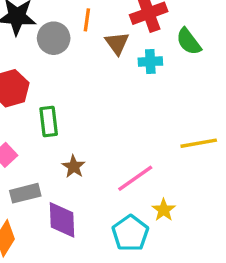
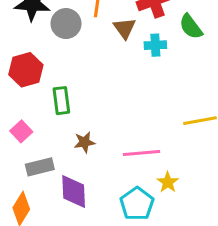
brown star: (74, 167) -> (84, 142), turned 30
pink line: (135, 178) -> (141, 153), turned 30

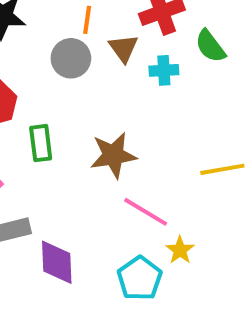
gray circle: (66, 24) -> (71, 58), moved
brown star: (84, 142) -> (113, 155), moved, size x1.6
pink line: (141, 153) -> (146, 212), turned 36

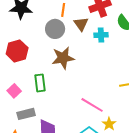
green rectangle: (41, 143) -> (40, 83), moved
brown star: (113, 155) -> (63, 58), moved

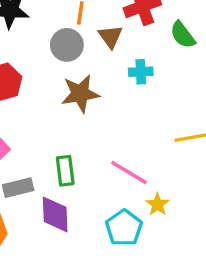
cyan cross: (101, 35) -> (141, 72), moved
green rectangle: (40, 83) -> (65, 171), moved

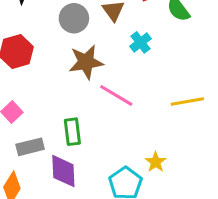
cyan cross: (141, 72) -> (140, 42), turned -35
pink line: (129, 172) -> (116, 95), moved

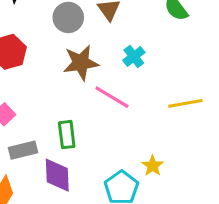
cyan cross: (140, 42) -> (134, 56), moved

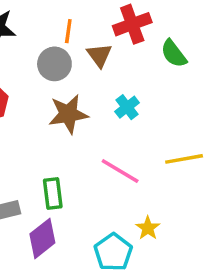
pink line: (112, 97) -> (120, 171), moved
purple diamond: (57, 175) -> (42, 238), turned 54

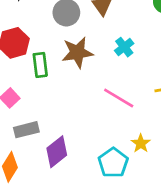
green rectangle: (53, 193) -> (40, 65), moved

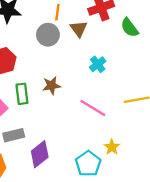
brown star: (77, 53) -> (51, 86), moved, size x0.7
green rectangle: (40, 65) -> (22, 94), moved

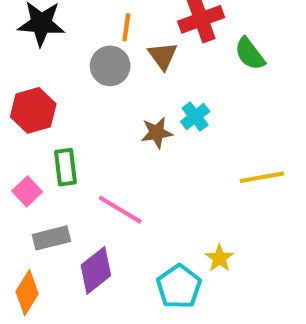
brown star: (51, 86) -> (157, 133), moved
pink line: (93, 108) -> (120, 210), moved

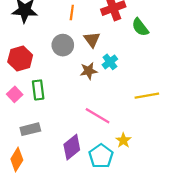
brown triangle: (163, 56) -> (92, 39), moved
gray circle: (110, 66) -> (63, 45), moved
pink square: (27, 191) -> (15, 94), moved
pink line: (120, 210) -> (98, 116), moved
purple diamond: (96, 270) -> (72, 147), moved

